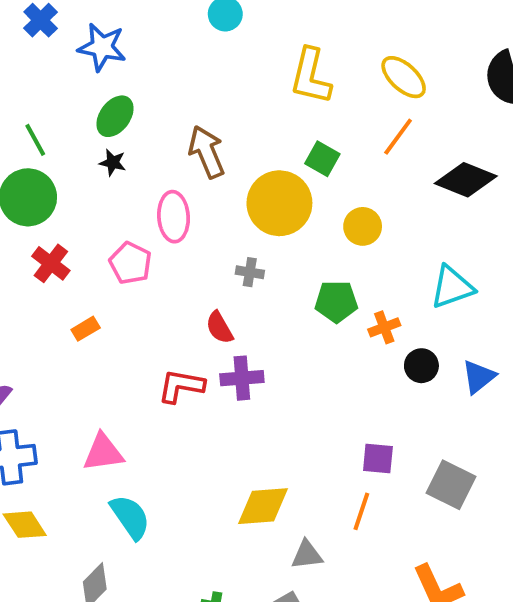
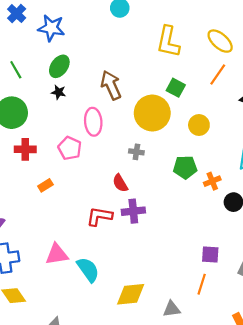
green line: (35, 140) -> (16, 70), moved
red cross: (51, 263) -> (25, 149), turned -36
yellow diamond: (263, 506) -> (131, 294), moved
cyan semicircle: (130, 517) -> (88, 270), moved

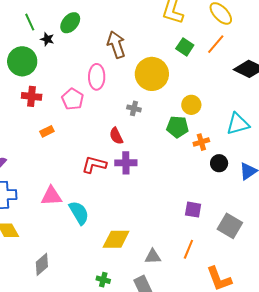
green square: (176, 88) -> (185, 47), moved
black star: (59, 92) -> (47, 39), moved
yellow circle: (199, 125) -> (191, 105), moved
orange line: (202, 284) -> (188, 249), moved

